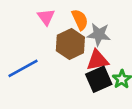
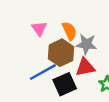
blue line: (23, 68) -> (43, 72), moved
black square: (99, 79) -> (65, 84), moved

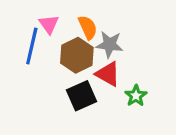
red triangle: (85, 67) -> (108, 74), turned 40
blue line: (43, 72) -> (32, 46), moved, turned -48

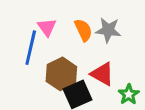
gray star: (109, 44) -> (108, 30), moved
brown hexagon: (77, 55) -> (61, 74), moved

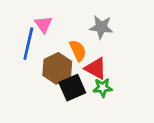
orange semicircle: (83, 30) -> (78, 51), moved
green star: (129, 94) -> (103, 88), moved, turned 30

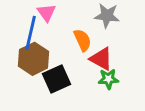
brown hexagon: (57, 68) -> (33, 59), moved
black square: (72, 88) -> (57, 79), moved

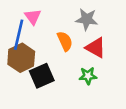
red triangle: (101, 59) -> (96, 48), moved

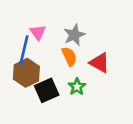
gray star: (87, 19) -> (74, 35), moved, turned -30
green star: (88, 76) -> (77, 87), moved, turned -30

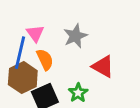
orange semicircle: (69, 56) -> (45, 60), moved

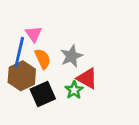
gray star: (75, 36) -> (71, 56), moved
red triangle: (103, 66) -> (87, 78), moved

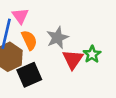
red triangle: (87, 78) -> (73, 59), turned 35
green star: (74, 90) -> (92, 54), moved

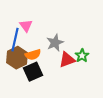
orange semicircle: (29, 40) -> (33, 55), moved, turned 98
red triangle: (73, 59) -> (67, 60), turned 36

